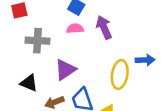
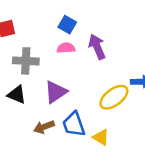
yellow ellipse: (120, 74) -> (114, 97), turned 44
black triangle: (29, 83) -> (17, 95), moved

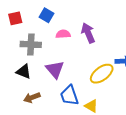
blue square: (67, 25) -> (46, 15), moved
purple triangle: (56, 92) -> (55, 69), turned -36
brown arrow: (44, 127) -> (32, 98), moved

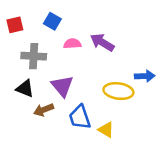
purple arrow: (88, 33) -> (102, 42), turned -36
yellow ellipse: (102, 74) -> (118, 91), turned 45
brown arrow: (32, 98) -> (44, 110), moved

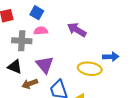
pink semicircle: (72, 44) -> (41, 31), moved

